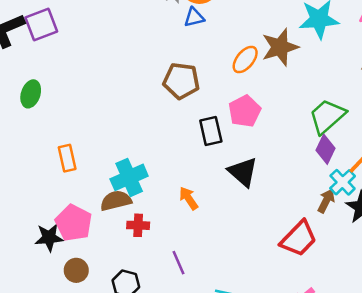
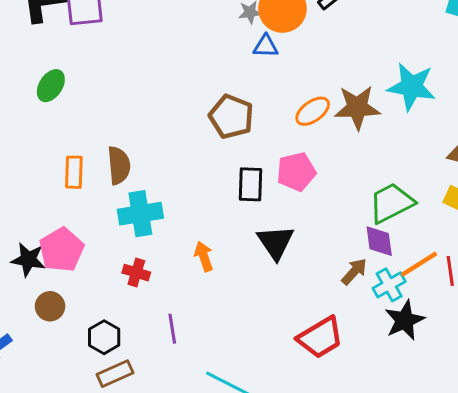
purple diamond: (325, 149) -> (379, 241), turned -48
brown semicircle: (116, 201) -> (119, 165), moved, turned 84
brown arrow: (326, 201) -> (354, 272), moved

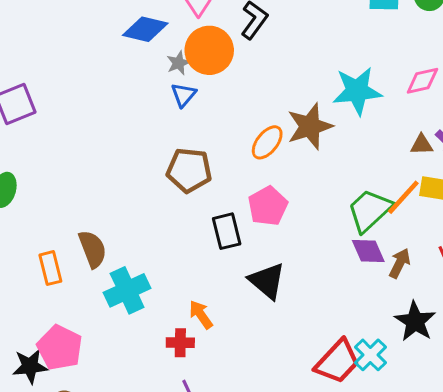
blue triangle: (266, 46) -> (184, 95), moved, turned -36
orange line: (419, 264) -> (403, 197), moved
brown arrow: (354, 272) -> (400, 263), moved
red cross: (136, 273) -> (180, 343), moved
cyan cross: (389, 285) -> (370, 355), moved

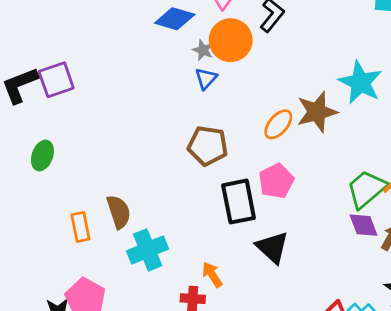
gray star: (179, 63) -> (203, 50), turned -30
cyan star: (357, 91) -> (360, 82), turned 30
black rectangle: (227, 231) -> (239, 202), size x1.4

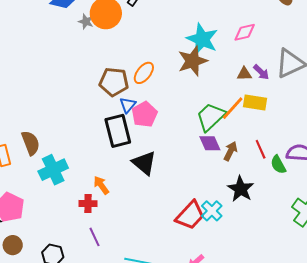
blue triangle: (206, 79) -> (128, 105), moved
brown star: (317, 112) -> (193, 61), moved
brown pentagon: (208, 146) -> (114, 82), moved

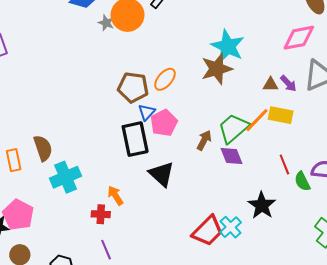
pink diamond: (245, 32) -> (299, 38), moved, size x1.4
brown arrow: (230, 151) -> (204, 140), moved

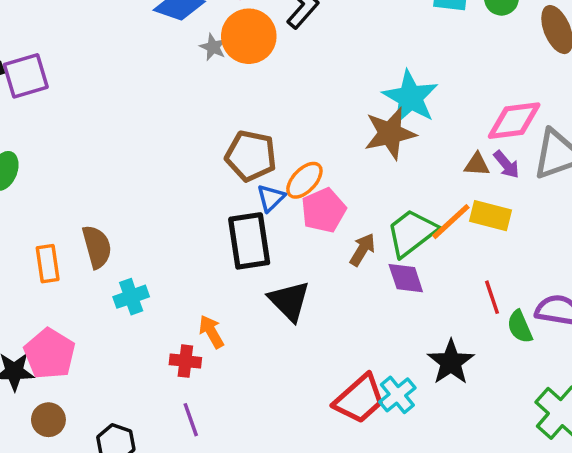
pink diamond: (299, 38) -> (514, 121), moved
orange ellipse: (165, 79) -> (304, 180), moved
pink pentagon: (164, 123) -> (324, 210), moved
cyan cross: (66, 177) -> (131, 297), size x0.7

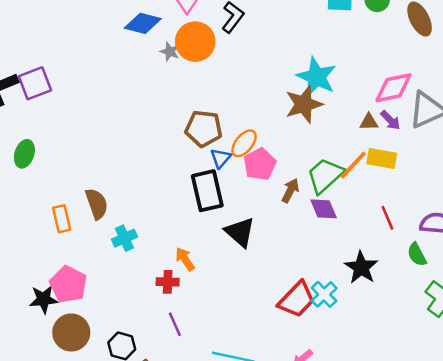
green semicircle: (520, 327) -> (417, 255), moved
brown circle: (48, 420) -> (71, 332), size x1.5

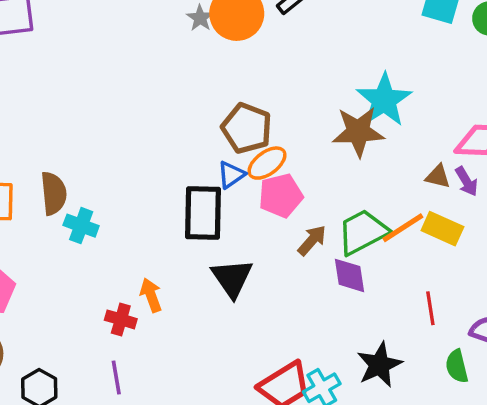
brown pentagon: (204, 129) -> (247, 128), moved
cyan cross: (124, 238) -> (81, 226), moved, turned 30

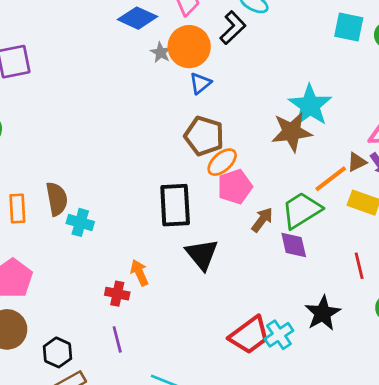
blue triangle: (231, 175) -> (200, 83), moved
brown triangle: (438, 176) -> (357, 162), turned -35
orange line: (403, 228) -> (331, 179), moved

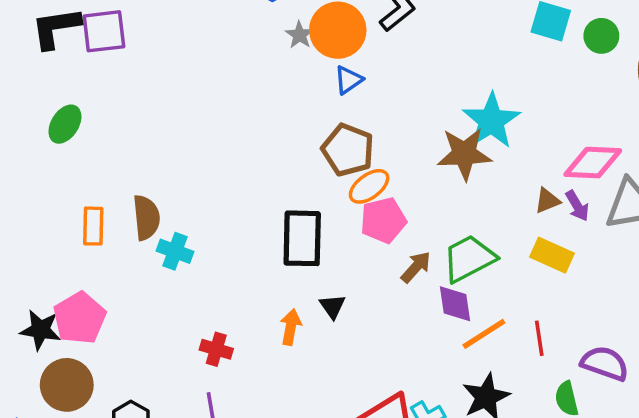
orange line: (331, 179) -> (484, 334), moved
black triangle: (202, 254) -> (332, 306), size x0.6
orange arrow: (139, 273) -> (291, 327), moved, turned 30

